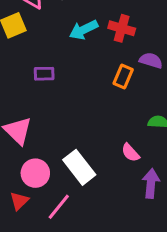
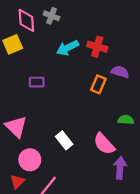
pink semicircle: (130, 153) -> (104, 144), size x1.5
white rectangle: (79, 167) -> (64, 140), moved, size x0.7

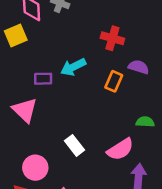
cyan arrow: (68, 48) -> (73, 67), moved
pink triangle: (16, 127) -> (25, 110), moved
pink semicircle: (104, 144) -> (120, 149), turned -80

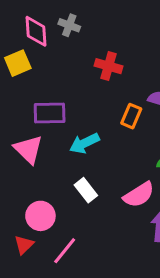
red cross: (112, 38) -> (109, 66), moved
cyan arrow: (73, 67) -> (84, 143), moved
purple rectangle: (43, 79) -> (50, 113), size x1.5

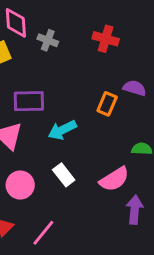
gray cross: (69, 25) -> (48, 40), moved
red cross: (109, 66) -> (106, 39), moved
pink circle: (40, 216) -> (20, 185), moved

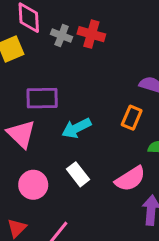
red cross: (106, 39) -> (91, 34), moved
orange rectangle: (107, 104) -> (132, 118), moved

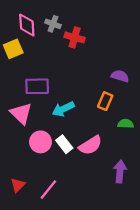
gray cross: (62, 36) -> (53, 24), moved
pink semicircle: (130, 179) -> (90, 145), moved
pink circle: (33, 185) -> (40, 142), moved

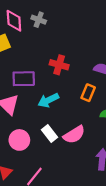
red cross: (75, 37) -> (59, 65), moved
pink circle: (40, 142) -> (19, 140), moved

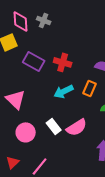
purple rectangle: (24, 79) -> (34, 61), moved, turned 30
cyan arrow: (48, 100) -> (64, 91), moved

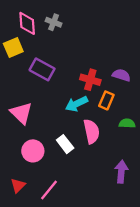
red cross: (63, 62) -> (90, 80), moved
pink semicircle: (77, 127) -> (91, 131), moved, turned -70

